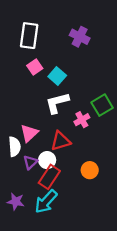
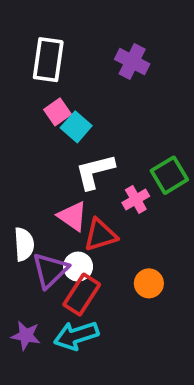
cyan square: (57, 76) -> (76, 127), moved
pink triangle: (29, 133) -> (72, 216), moved, turned -42
purple triangle: (30, 162) -> (50, 270), size x1.5
cyan arrow: (46, 202) -> (76, 336), turned 30

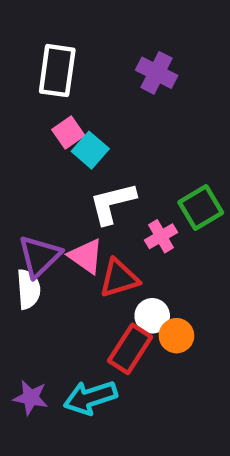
white circle: (78, 267) -> (152, 316), moved
purple triangle: (50, 270) -> (40, 256), moved
red rectangle: (82, 295) -> (130, 349), moved

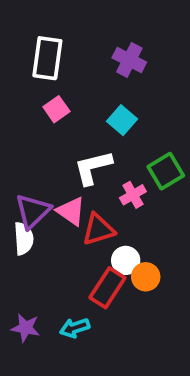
cyan square: (90, 150) -> (122, 120), moved
cyan arrow: (90, 398) -> (75, 328), size x0.7

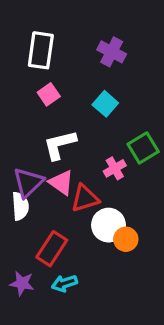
white L-shape: (93, 167) -> (60, 145), moved
white circle: (126, 260) -> (108, 225), size x1.4
red rectangle: (107, 288) -> (52, 249), moved

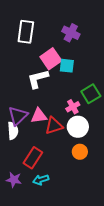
pink square: (49, 94) -> (51, 59), moved, size x1.5
cyan square: (105, 104) -> (67, 66), turned -35
white L-shape: (60, 145) -> (38, 79), moved
pink triangle: (61, 183) -> (39, 116), turned -42
white circle: (108, 225) -> (78, 127), moved

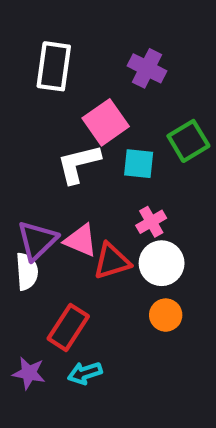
cyan square: (67, 66) -> (139, 164), moved
green square: (91, 94) -> (188, 141), moved
pink triangle: (39, 116) -> (81, 240), turned 30

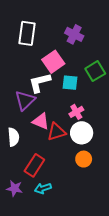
purple triangle: (37, 240) -> (25, 100), moved

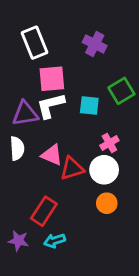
white rectangle: (27, 33) -> (34, 43), turned -30
pink square: (53, 62) -> (52, 79), moved, turned 30
purple triangle: (25, 100) -> (25, 114), moved, turned 35
pink cross: (76, 112) -> (109, 143), moved
white semicircle: (13, 137) -> (17, 148), moved

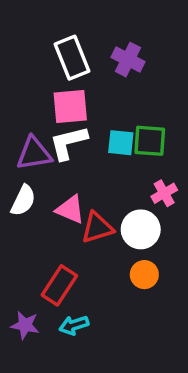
white rectangle: (34, 43) -> (72, 58), moved
green square: (121, 91) -> (150, 141), moved, turned 35
pink cross: (109, 143) -> (164, 193), moved
white semicircle: (17, 148) -> (23, 200), turned 30

